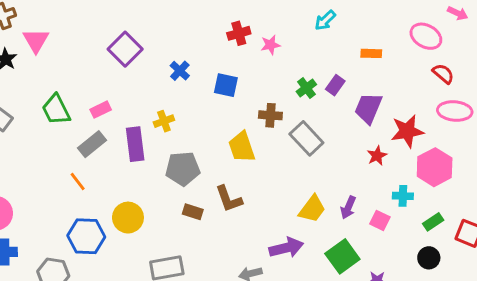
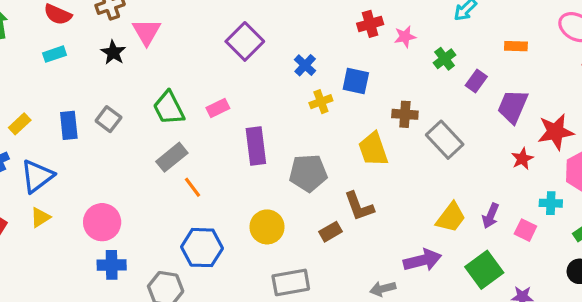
green cross: (306, 88) -> (445, 59), moved
yellow cross: (164, 121) -> (321, 102), moved
gray rectangle: (92, 144) -> (172, 157), moved
brown rectangle: (193, 212) -> (330, 232), moved, turned -48
yellow circle: (128, 218) -> (267, 227), moved

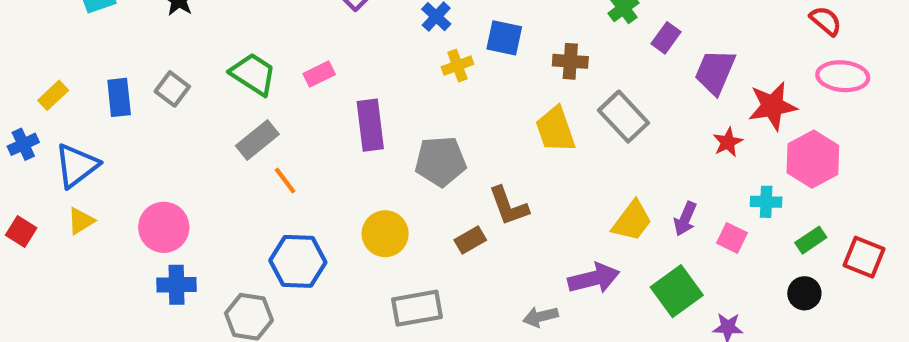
green trapezoid: (169, 108) -> (253, 74), turned 150
brown cross: (405, 114) -> (570, 61), moved
yellow trapezoid: (373, 149) -> (555, 129), moved

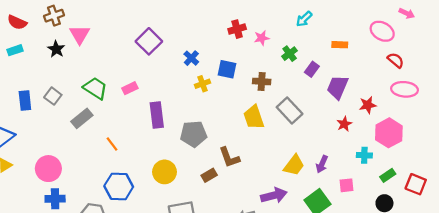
red star: (772, 106) -> (368, 105), size x0.7
gray rectangle: (257, 140) -> (82, 118), moved
pink square: (732, 238) -> (346, 185), moved, turned -32

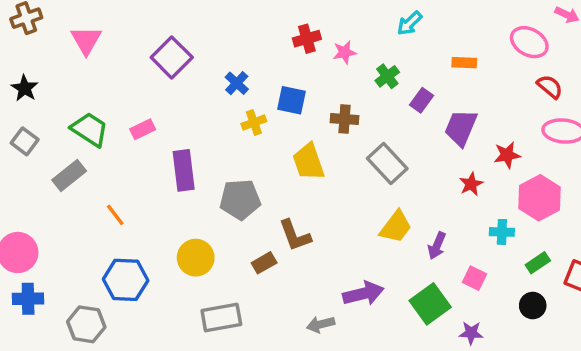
pink triangle: (80, 35) -> (86, 40), moved
black star: (56, 49) -> (25, 88), moved
yellow trapezoid: (254, 117) -> (309, 162), moved
yellow trapezoid: (294, 165) -> (396, 227), moved
pink square: (346, 185) -> (475, 278), turned 32

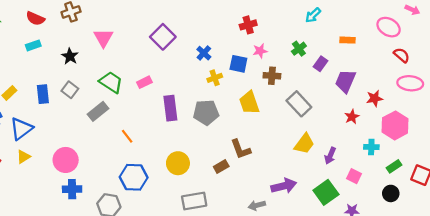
pink triangle: (86, 40) -> (103, 38), moved
pink star: (345, 52) -> (260, 51), moved
gray pentagon: (240, 199) -> (206, 112), moved

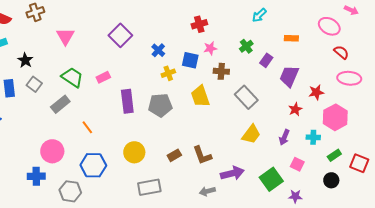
black star: (70, 56) -> (25, 60), moved
brown L-shape: (241, 149) -> (202, 155), moved
purple arrow: (330, 156) -> (284, 137), moved
pink circle: (66, 160) -> (52, 151), moved

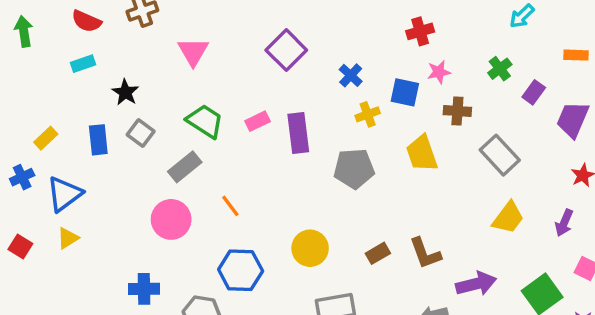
purple rectangle: (127, 101) -> (298, 133), moved
pink circle: (52, 151) -> (171, 219), moved

